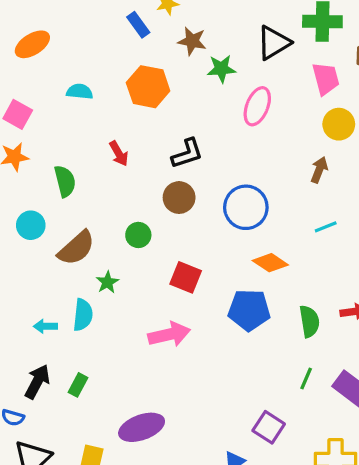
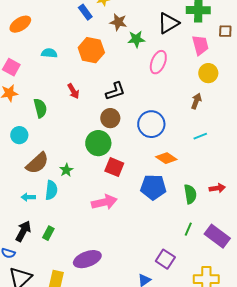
green circle: (138, 235) -> (98, 143), moved, size x1.6
brown semicircle: (76, 248) -> (37, 163), moved

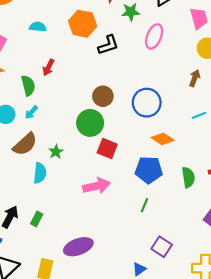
red arrow: (73, 91) -> (48, 67), moved, turned 56
black L-shape: (115, 91) -> (108, 45), moved
cyan arrow: (28, 197) -> (31, 112), moved, turned -48
green line: (188, 229) -> (145, 205), moved

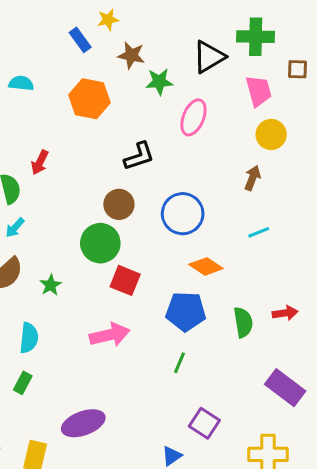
cyan semicircle: (38, 27) -> (21, 83), moved
black L-shape: (108, 45) -> (139, 156), moved
cyan semicircle: (40, 173) -> (29, 338), moved

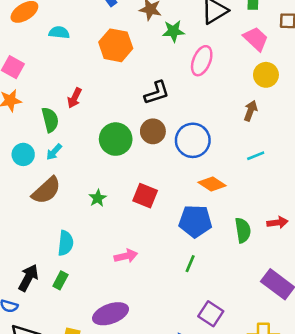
pink trapezoid: (259, 91) -> (256, 39), turned -32
brown circle: (119, 204) -> (153, 131), moved
green circle: (100, 243) -> (116, 139), moved
green star: (51, 285) -> (98, 198), moved
pink arrow: (110, 335) -> (126, 256), moved, size x0.7

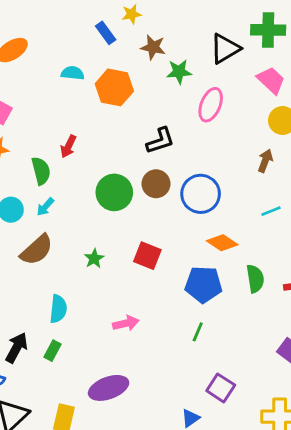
cyan semicircle: (59, 32) -> (73, 73), moved
green semicircle: (243, 230) -> (255, 279), moved

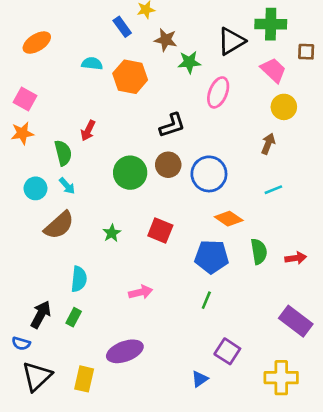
cyan arrow: (45, 207) -> (67, 186), turned -84

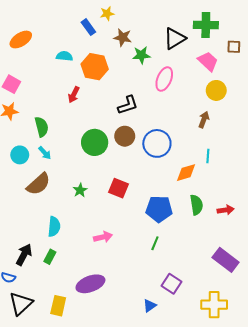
red arrow: (88, 131) -> (74, 95), moved
cyan line: (273, 190) -> (208, 156), turned -64
orange diamond: (229, 219) -> (186, 173), moved, turned -50

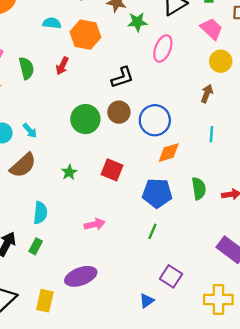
green semicircle: (42, 127) -> (26, 68), moved
orange diamond: (186, 173) -> (169, 153), moved

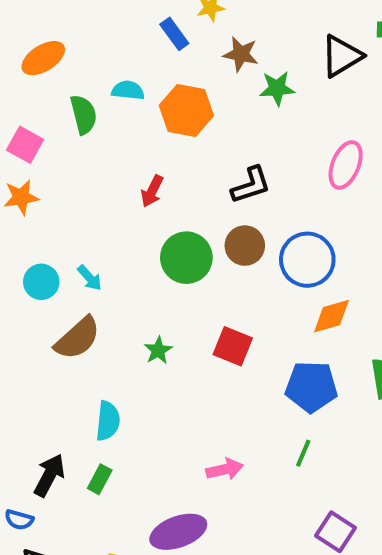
pink ellipse: (163, 49) -> (346, 165), moved
red arrow: (62, 66) -> (152, 191), moved
green semicircle: (26, 68) -> (84, 115), moved
pink arrow: (95, 224) -> (225, 469), moved

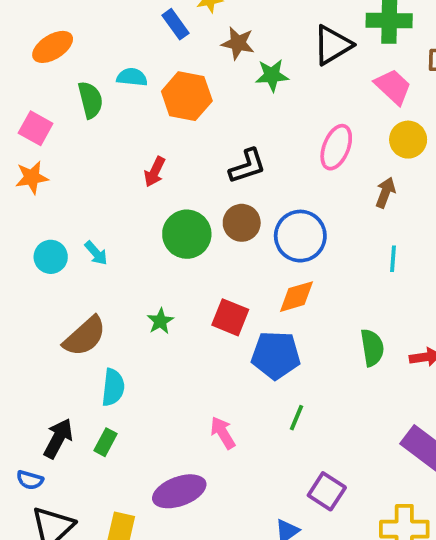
orange diamond: (331, 316) -> (297, 297), moved
brown semicircle: (78, 338) -> (85, 336), moved
blue pentagon: (311, 387) -> (276, 355), moved
pink arrow: (225, 469) -> (223, 433), turned -108

